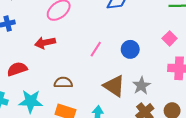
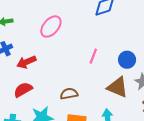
red arrow: (45, 43) -> (26, 62), moved
blue circle: (130, 49) -> (127, 60), moved

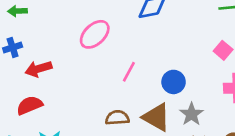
pink ellipse: (51, 26) -> (95, 34), moved
brown semicircle: (69, 94) -> (117, 118), moved

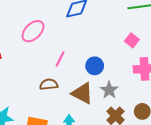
brown semicircle: (117, 118) -> (49, 84), moved

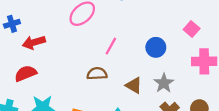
blue circle: (95, 66) -> (156, 47), moved
brown triangle: (82, 93) -> (134, 85), size x0.7

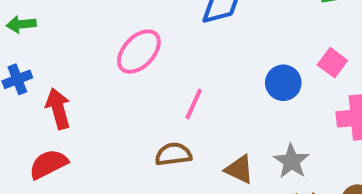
red arrow: (34, 42) -> (58, 109), turned 95
blue circle: (156, 47) -> (283, 83), moved

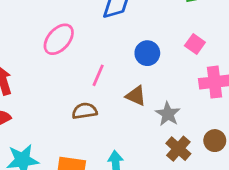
blue circle: (283, 83) -> (147, 53), moved
brown triangle: (239, 169) -> (136, 96), moved

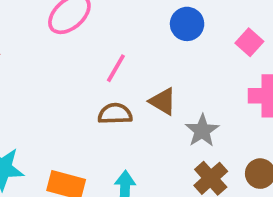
blue circle: (147, 53) -> (187, 24), moved
brown semicircle: (85, 111) -> (115, 114), moved

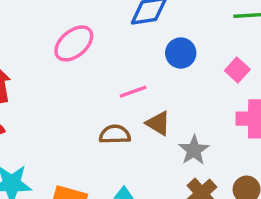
pink line: (116, 68) -> (133, 92), moved, turned 40

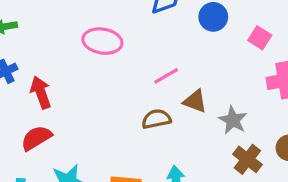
pink ellipse: (74, 43) -> (102, 41), turned 60
blue circle: (181, 53) -> (213, 17), moved

